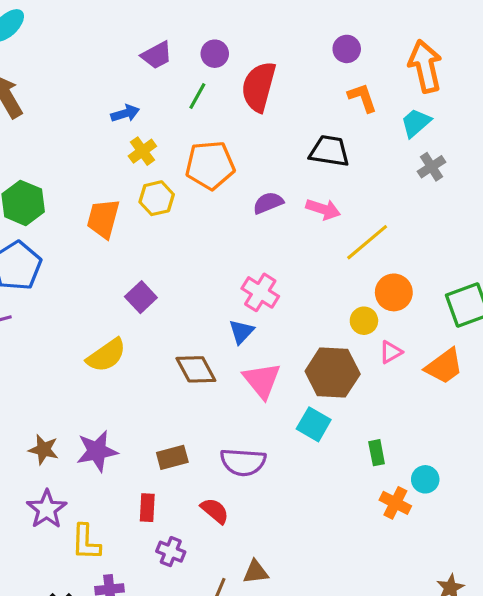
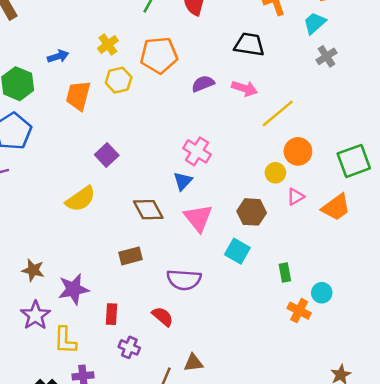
blue arrow: (125, 113) -> (58, 56), moved
brown hexagon: (333, 373) -> (252, 212), size x0.7
purple star: (97, 451) -> (73, 289), moved
brown rectangle: (172, 457) -> (130, 256), moved

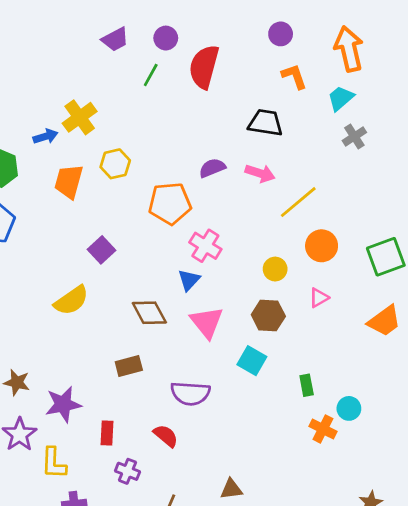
yellow cross: (108, 44) -> (80, 117), moved, size x1.4
orange pentagon: (159, 55) -> (170, 203), moved
yellow circle: (275, 173) -> (275, 269), moved
orange trapezoid: (336, 207) -> (384, 321), moved
brown triangle: (193, 363) -> (231, 489), moved

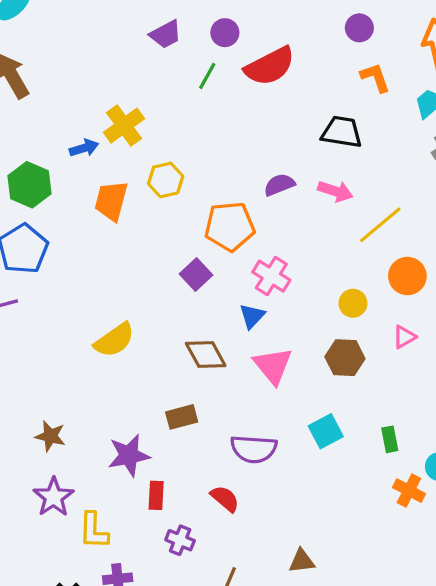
red semicircle: (204, 67) -> (270, 66), turned -132
purple square: (102, 250) -> (196, 274), moved
cyan square: (252, 361) -> (326, 431), moved, turned 32
purple star: (63, 404) -> (129, 455), moved

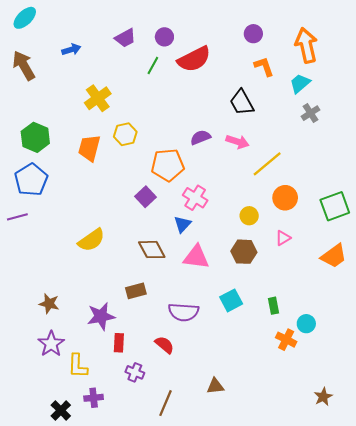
black trapezoid: (342, 132) -> (242, 103), turned -128
blue arrow: (84, 148) -> (71, 50), moved
pink triangle: (273, 366) -> (196, 257), turned -44

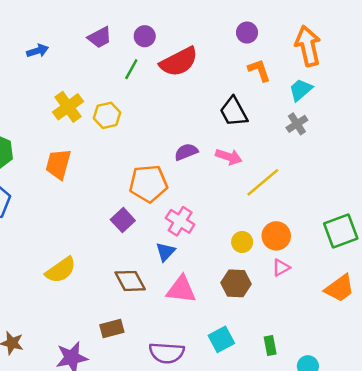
gray cross: (311, 113) -> (297, 124), moved
yellow hexagon: (125, 134) -> (107, 115), moved
orange circle: (285, 198) -> (276, 236), moved

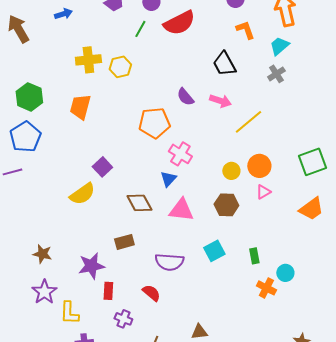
yellow cross: (68, 107) -> (88, 60), turned 30
purple semicircle: (186, 152) -> (185, 97), turned -108
purple square: (123, 220) -> (102, 167), moved

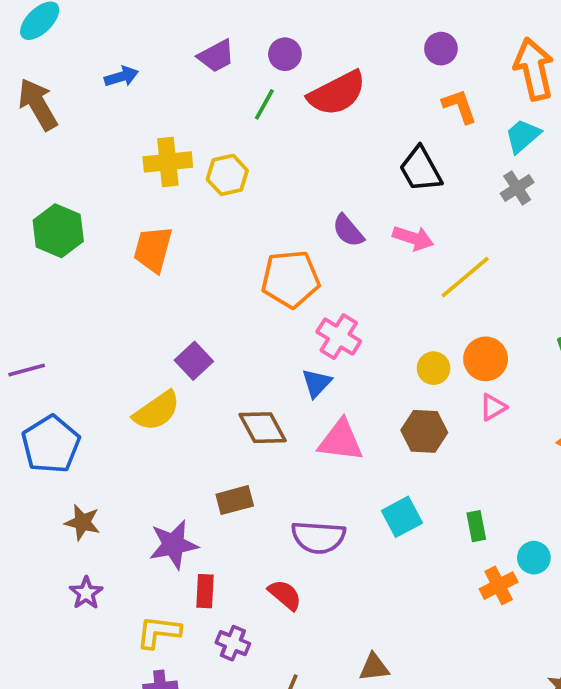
blue pentagon: (25, 137) -> (51, 444), moved
orange cross: (266, 288) -> (499, 586), turned 36
purple star: (44, 292) -> (86, 593), size x0.7
yellow L-shape: (69, 313) -> (159, 632), moved, turned 95

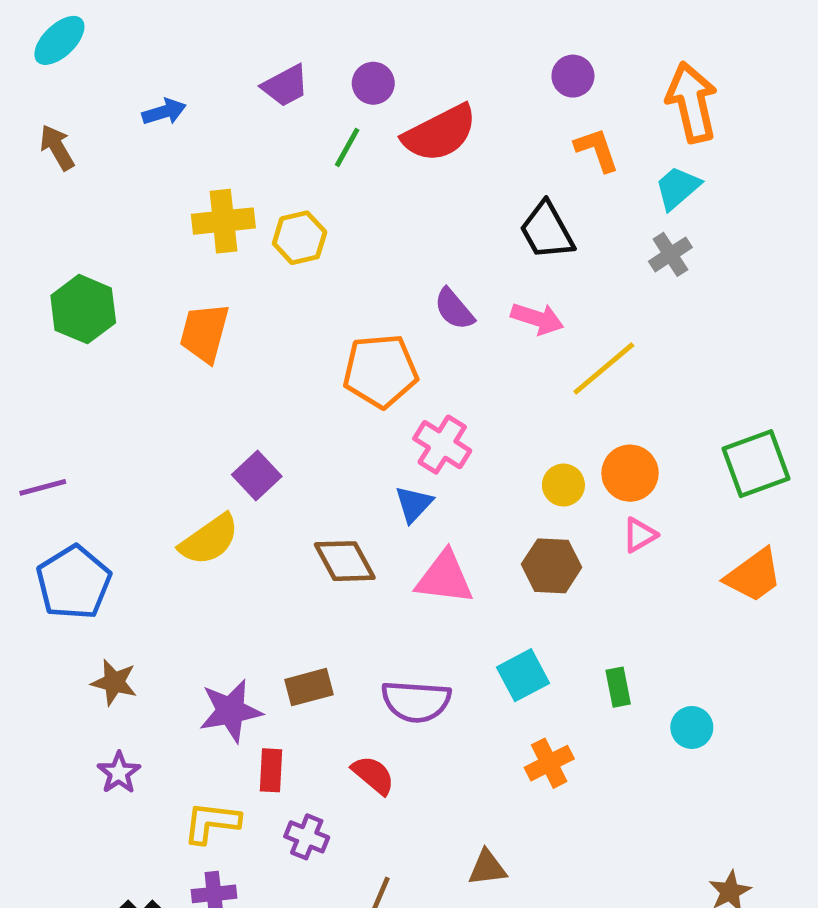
brown arrow: (38, 104) -> (57, 147), size x0.7
brown rectangle: (235, 500) -> (309, 687), moved
orange cross: (499, 586) -> (549, 763), moved

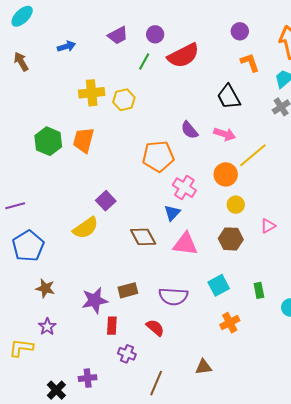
green hexagon: (83, 309) -> (48, 141), moved
orange circle: (630, 473) -> (226, 174), moved
yellow L-shape: (212, 823) -> (21, 348), moved

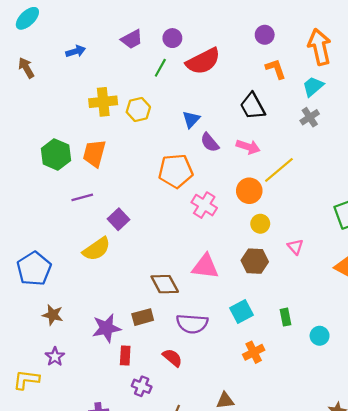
purple line: (15, 206) -> (82, 197), moved
blue triangle: (172, 213) -> (191, 119), moved
pink triangle: (268, 226) -> (295, 247), turned -42
brown diamond: (143, 237) -> (165, 284), moved

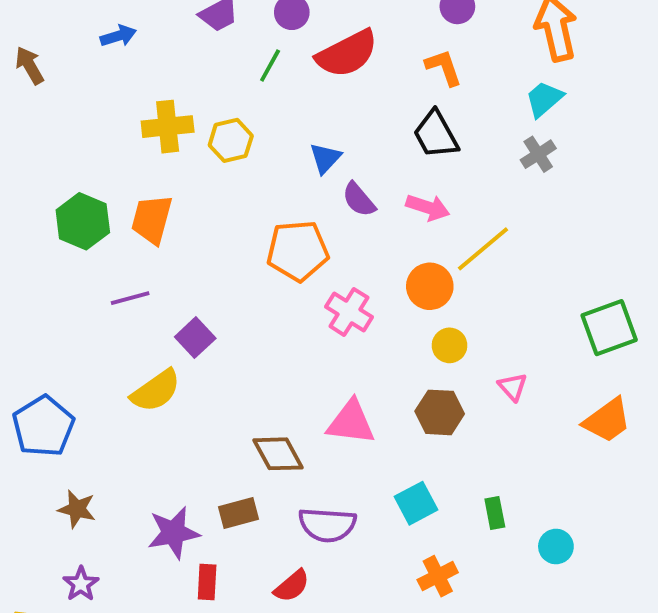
orange L-shape: (276, 69) -> (444, 67), moved
red semicircle: (172, 358) -> (292, 586), turned 100

